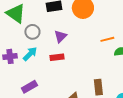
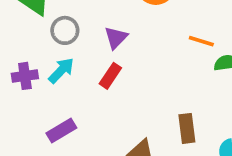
orange line: (107, 39) -> (201, 41), turned 32
red rectangle: (57, 57) -> (110, 76), turned -48

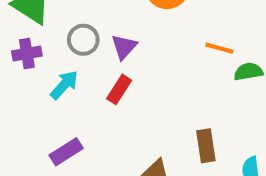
gray circle: (65, 30) -> (83, 40), moved
purple cross: (25, 76) -> (27, 53), moved

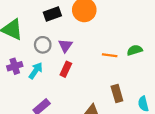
orange line: (219, 48) -> (110, 55), moved
purple cross: (27, 53) -> (15, 66), moved

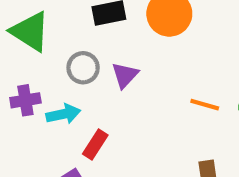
red rectangle: (66, 69) -> (95, 145), moved
cyan arrow: (36, 71) -> (63, 114), turned 35

